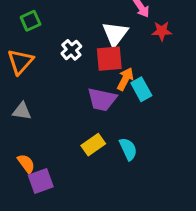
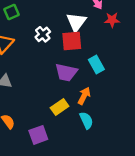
orange arrow: (125, 79) -> (84, 96), moved
cyan semicircle: (128, 149) -> (86, 120), moved
purple square: (41, 181) -> (38, 135), moved

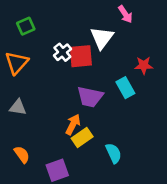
red star: (112, 20) -> (144, 65), moved
red square: (72, 41) -> (81, 56), moved
orange arrow: (84, 96) -> (73, 124), moved

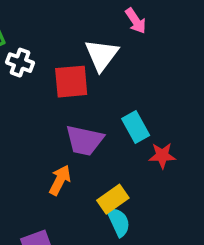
white cross: (62, 52) -> (20, 63), moved, turned -30
red star: (144, 65) -> (162, 155), moved
yellow rectangle: (82, 137) -> (113, 199), moved

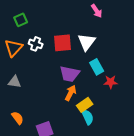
white triangle: (102, 55) -> (87, 42), moved
white cross: (20, 63) -> (36, 44), moved
orange arrow: (60, 180) -> (71, 93), moved

